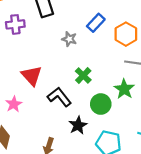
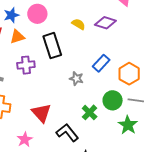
green circle: (101, 104) -> (113, 100), moved

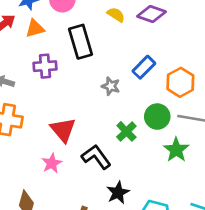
pink star: (25, 139) -> (52, 163), moved

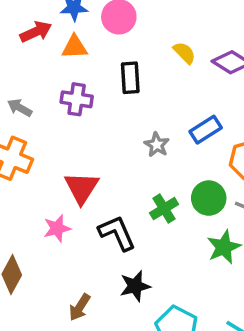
black rectangle: (81, 42) -> (130, 78), size x0.7

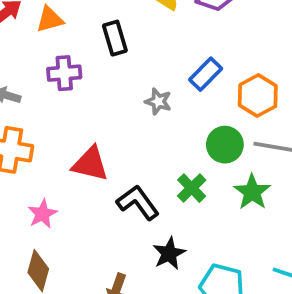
red triangle: (82, 188) -> (90, 164), turned -36
green cross: (164, 209) -> (192, 188), moved
pink star: (57, 228) -> (42, 214), moved

